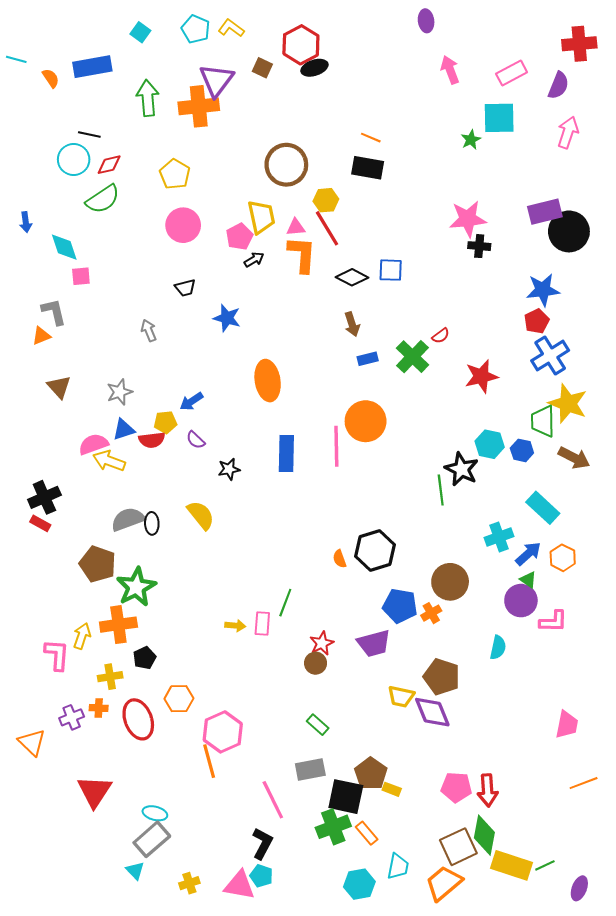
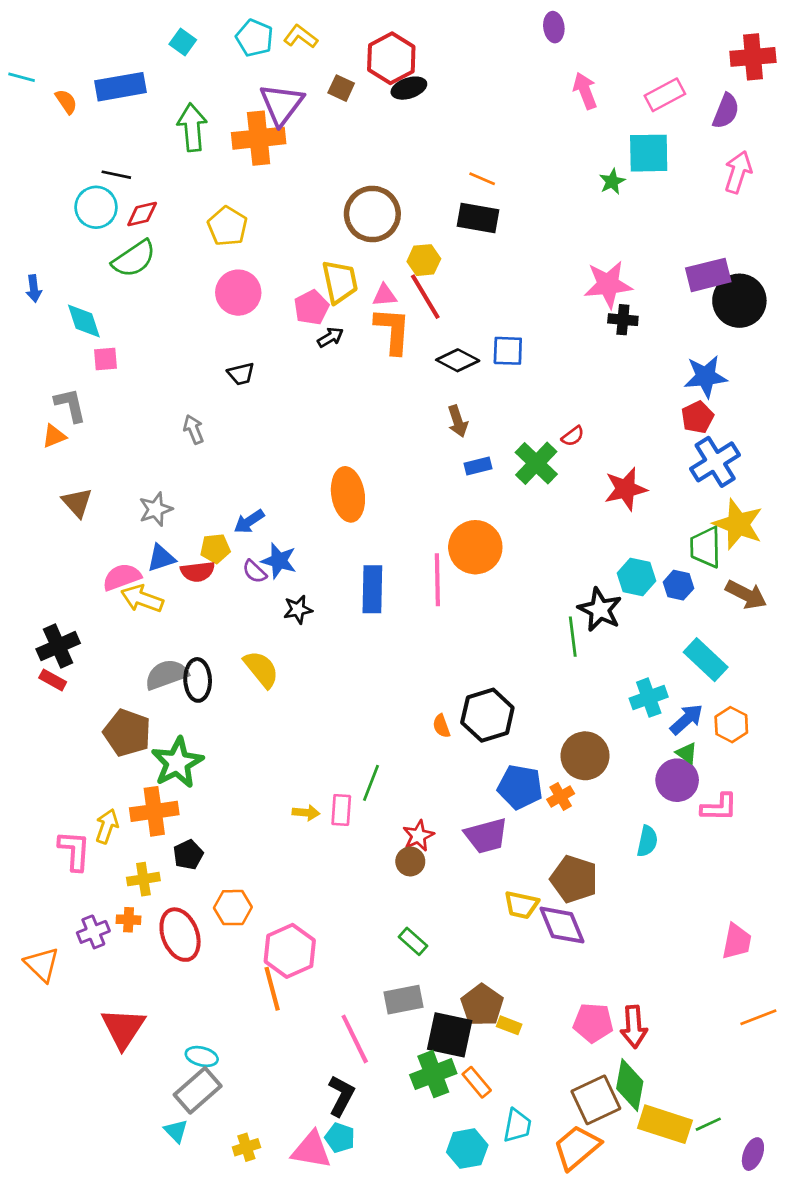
blue star: (227, 318) -> (279, 561), moved
black ellipse: (152, 523) -> (198, 680), size x1.4

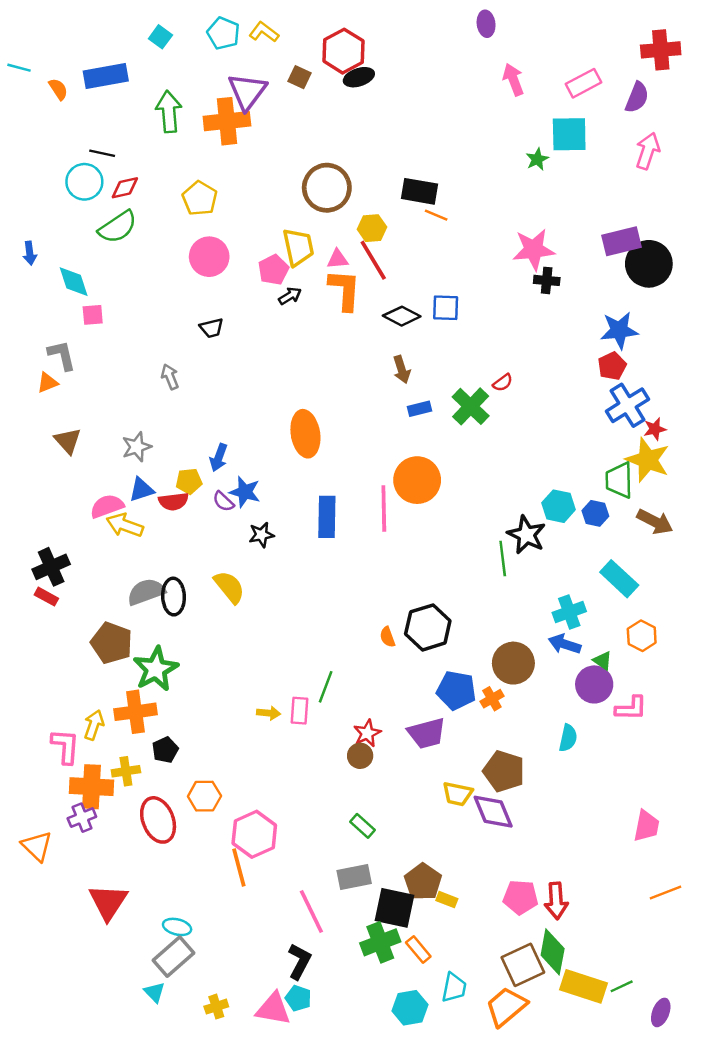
orange line: (482, 179) -> (436, 215), moved
red star: (626, 489) -> (655, 429), moved, size x0.6
blue arrow: (249, 521) -> (219, 457), turned -36
blue arrow: (687, 719) -> (564, 644), moved, turned -120
orange cross: (129, 920) -> (92, 787), moved, size x2.0

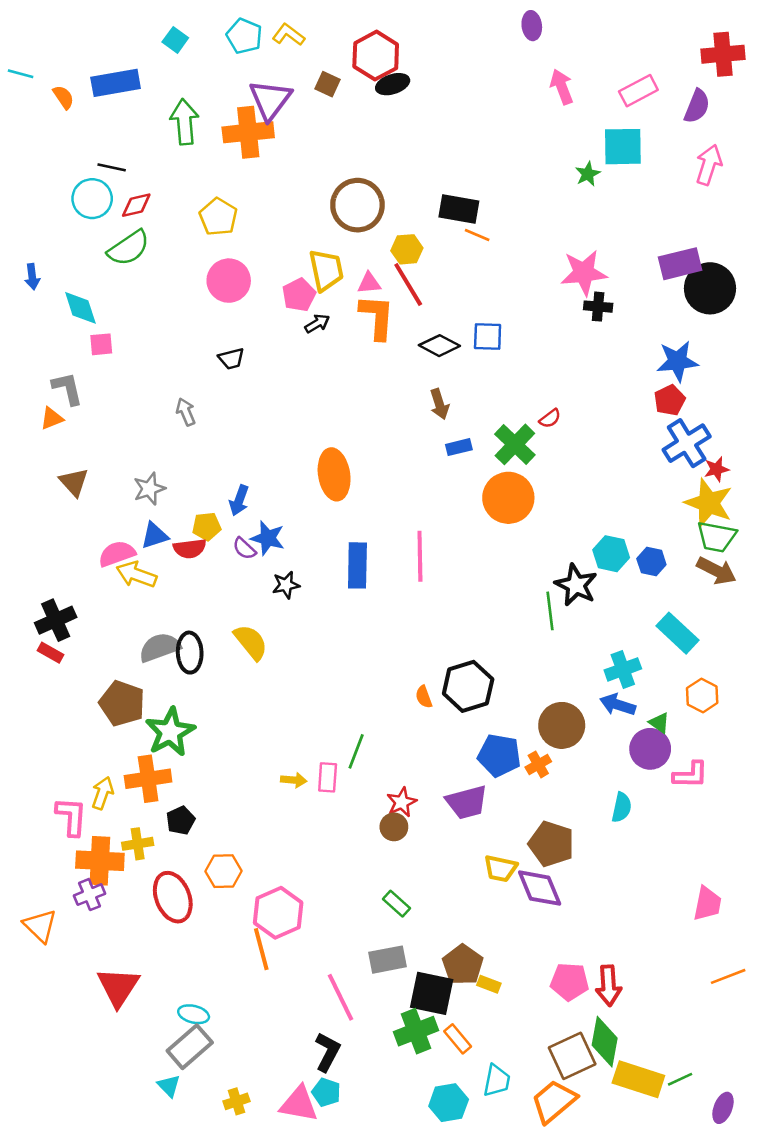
orange circle: (417, 480) -> (508, 498), moved
green trapezoid: (619, 480) -> (716, 537), moved, turned -78

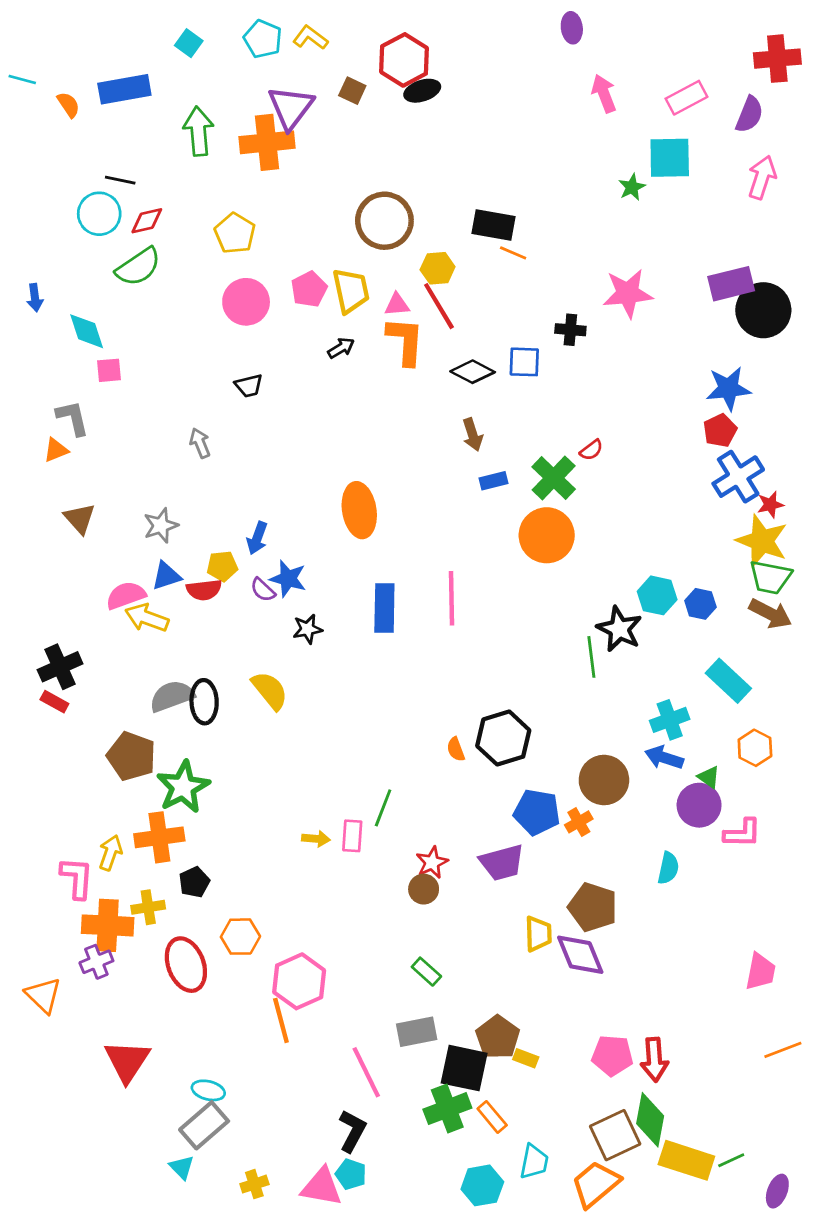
pink pentagon: (299, 295) -> (309, 289), moved
black cross: (598, 307) -> (570, 330), moved
yellow trapezoid: (501, 869) -> (538, 934), turned -104

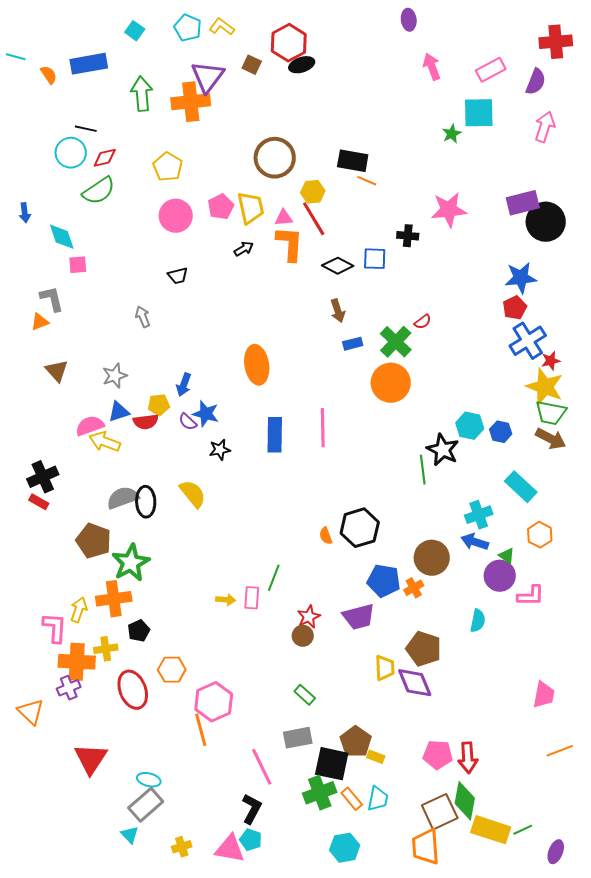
cyan trapezoid: (534, 1162) -> (378, 799), moved
orange trapezoid: (596, 1184) -> (426, 847), turned -54

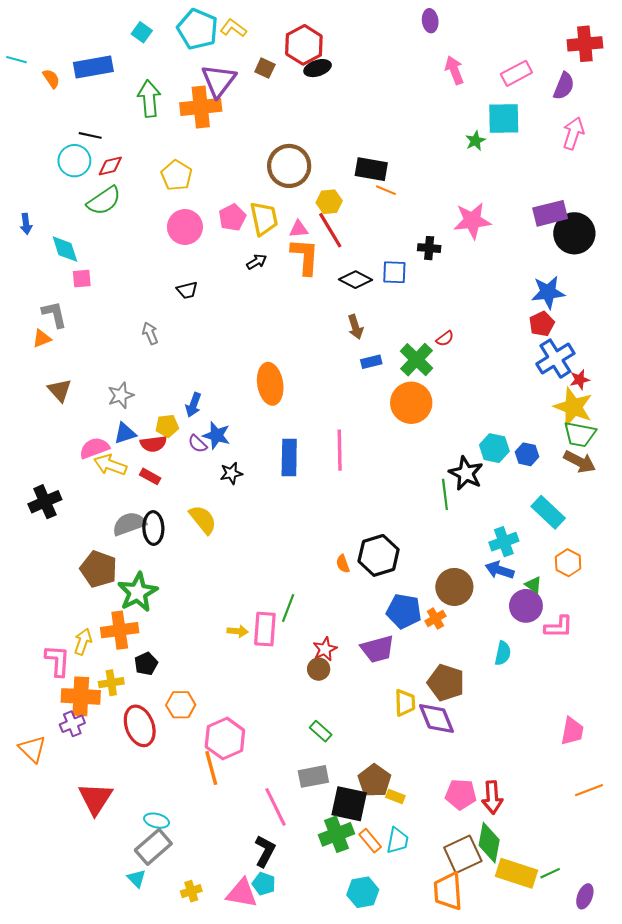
cyan pentagon: (188, 28) -> (198, 29), size x1.4
red rectangle: (39, 502) -> (150, 476), moved
pink rectangle: (252, 598) -> (265, 629), size x1.4

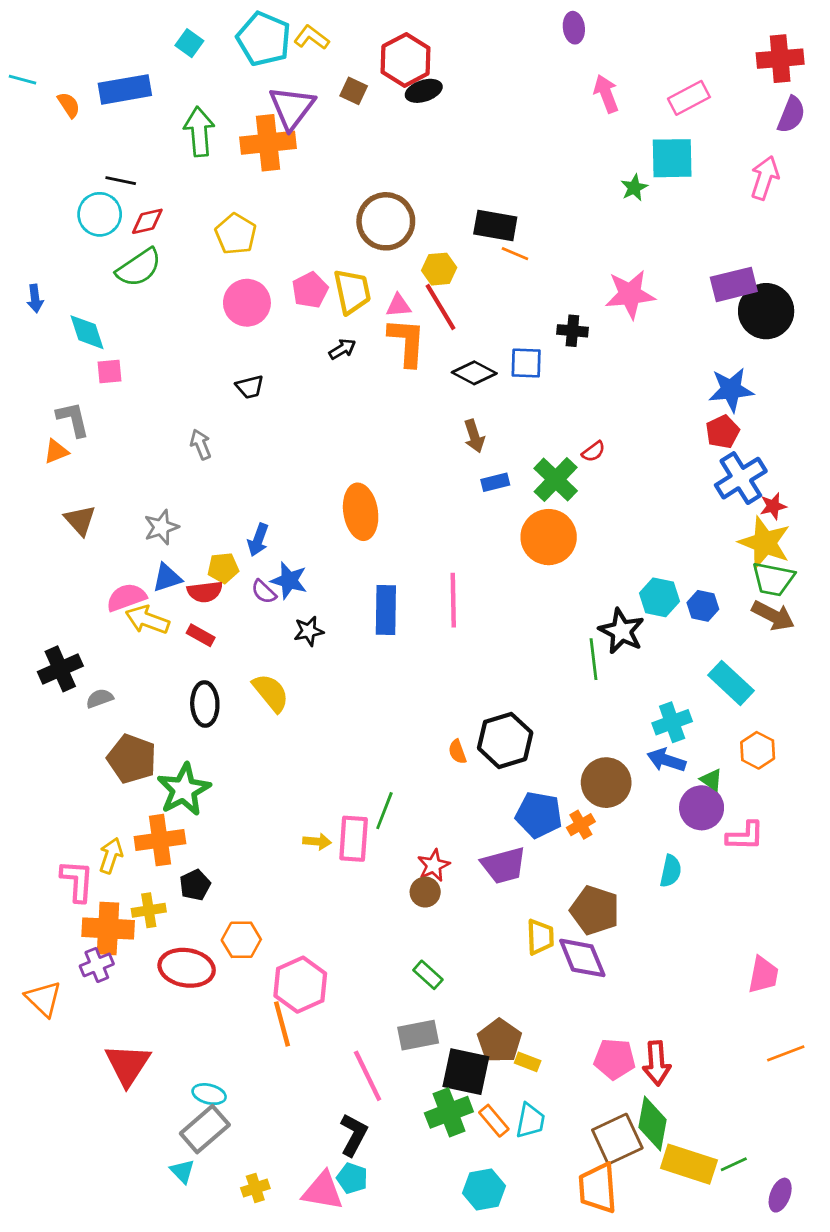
purple semicircle: (564, 86) -> (791, 115), moved
gray semicircle: (129, 524) -> (100, 698), moved, size x0.6
red ellipse: (140, 726) -> (187, 968), turned -60

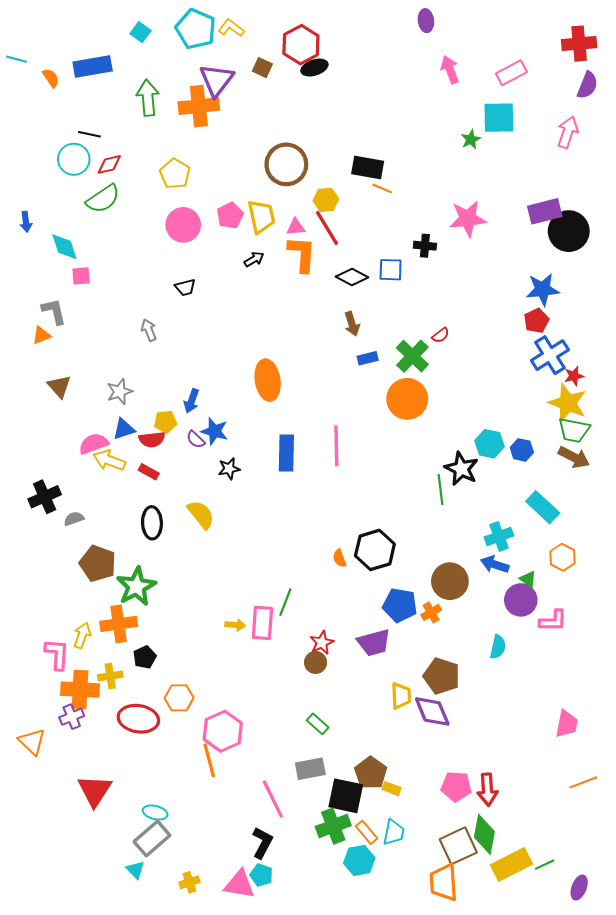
yellow rectangle: (689, 1164) -> (511, 865), turned -45
cyan hexagon: (484, 1189) -> (359, 860), moved

